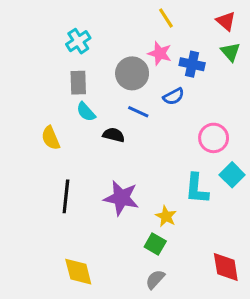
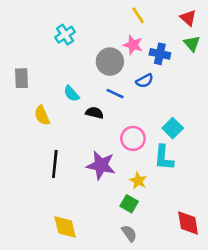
gray rectangle: (78, 83) -> (21, 78), moved
pink circle: (214, 138) -> (133, 138), moved
cyan square: (232, 175) -> (173, 128), moved
gray semicircle: (155, 279) -> (129, 233), turned 102

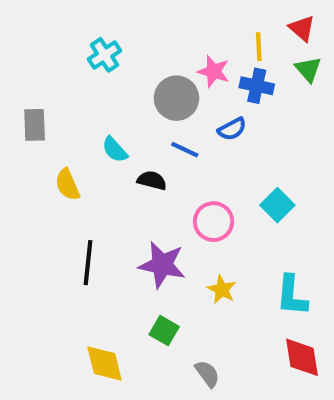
yellow line: (138, 15) -> (259, 47), moved, turned 30
cyan L-shape: (164, 158) -> (292, 296), moved
green square: (129, 204) -> (164, 331), moved

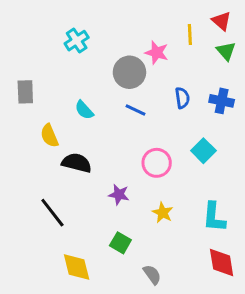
blue cross: (257, 86) -> (222, 101), moved
blue semicircle: (232, 129) -> (182, 98), moved, turned -70
black semicircle: (152, 180) -> (77, 163), moved, size x1.4
black line: (88, 263) -> (52, 213), moved, turned -44
purple star: (162, 265) -> (119, 195), size x0.6

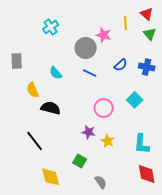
blue semicircle: (182, 98) -> (121, 65), turned 56
purple star: (119, 195) -> (89, 132), moved

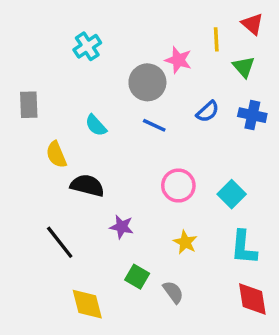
green triangle: (150, 34) -> (244, 67), moved
cyan square: (135, 100) -> (232, 194), moved
purple star: (89, 132) -> (122, 227), moved
gray semicircle: (101, 182) -> (173, 292), moved

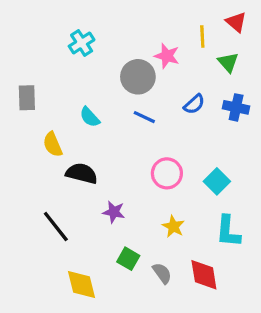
red diamond: (252, 299) -> (204, 275), moved

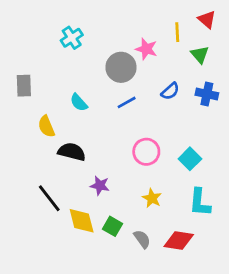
blue line: (144, 117) -> (127, 102), turned -54
red diamond: (204, 275) -> (179, 240), turned -72
yellow diamond: (82, 284) -> (82, 221), moved

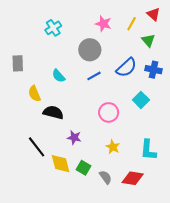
yellow line: (177, 32) -> (132, 24), turned 32
pink star: (146, 49) -> (103, 24), moved
blue semicircle: (170, 91) -> (126, 68), size x1.5
cyan square: (190, 159) -> (141, 100), moved

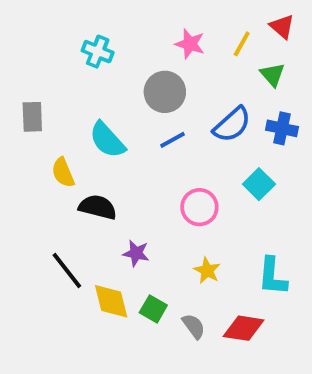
cyan cross: (53, 28) -> (98, 52), turned -35
cyan semicircle: (58, 76) -> (107, 140), size x1.5

